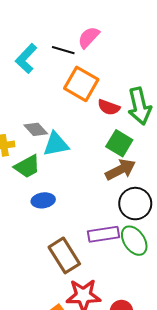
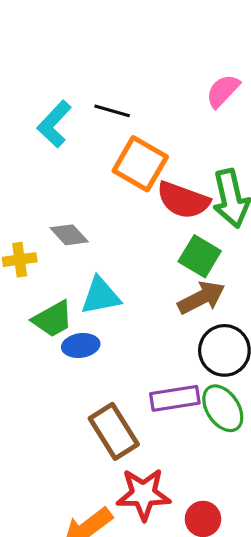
pink semicircle: (89, 37) -> (223, 91), moved
red semicircle: (109, 107) -> (183, 200), size x1.5
cyan triangle: (56, 144) -> (101, 296), moved
green trapezoid: (27, 167) -> (53, 319), moved

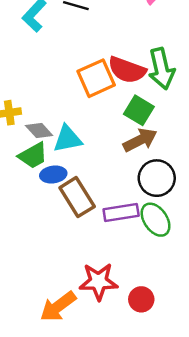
orange square: (140, 164) -> (96, 78), moved, turned 36
gray diamond: (69, 235) -> (39, 131), moved
brown rectangle: (114, 431) -> (77, 197), moved

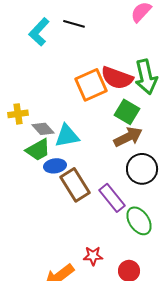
purple rectangle: (121, 213) -> (112, 198), turned 60
green ellipse: (156, 220) -> (139, 221), moved
red star: (98, 282) -> (93, 256), size x0.6

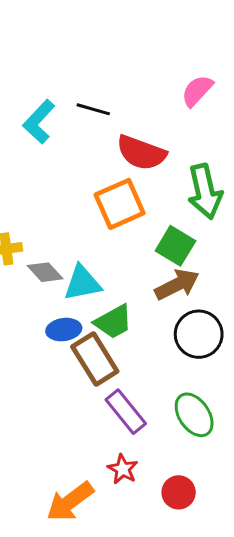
red semicircle: (117, 78) -> (141, 153), moved
green trapezoid: (38, 150) -> (113, 322), moved
purple rectangle: (112, 198) -> (126, 412), moved
red star: (93, 256) -> (123, 469), turned 30

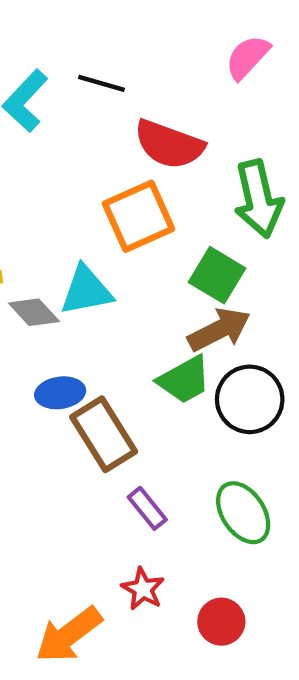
cyan triangle: (82, 283) -> (86, 290), moved
green trapezoid: (113, 322) -> (184, 380), moved
purple rectangle: (126, 412) -> (147, 508), size x0.7

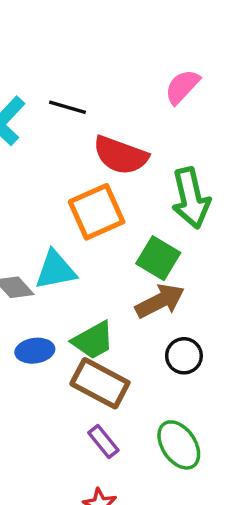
green trapezoid: (184, 380) -> (93, 340), moved
black circle: (250, 399) -> (184, 356), size x0.7
brown rectangle: (104, 434) -> (100, 383), moved, turned -30

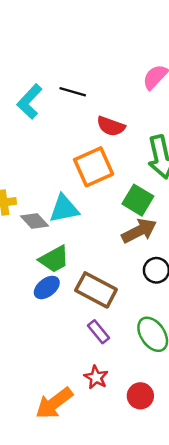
red semicircle: (121, 155) -> (111, 126), size x0.7
green trapezoid: (93, 340) -> (54, 259), moved
blue ellipse: (35, 351) -> (47, 287), moved, turned -30

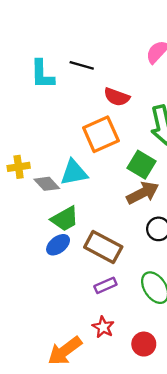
cyan L-shape: (30, 102) -> (42, 74), turned -44
purple rectangle: (99, 332) -> (105, 285), turned -75

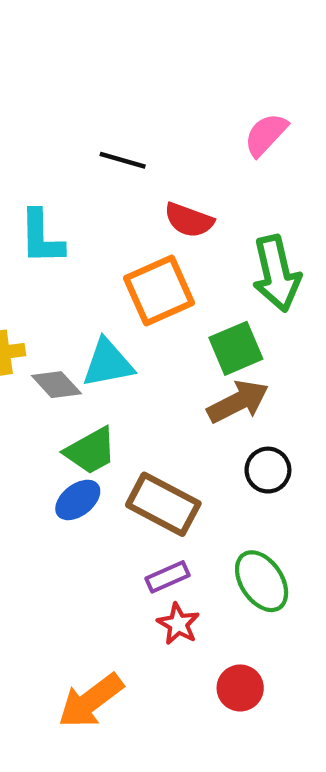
cyan L-shape: (42, 74) -> (41, 237), moved
green square: (142, 165) -> (236, 348), turned 36
red star: (103, 327) -> (178, 624), moved

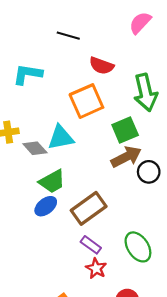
cyan L-shape: (41, 237) -> (27, 74), turned 100
black circle: (268, 470) -> (149, 172), moved
brown rectangle: (163, 504) -> (89, 208), turned -64
purple rectangle: (168, 577) -> (91, 245), turned 60

